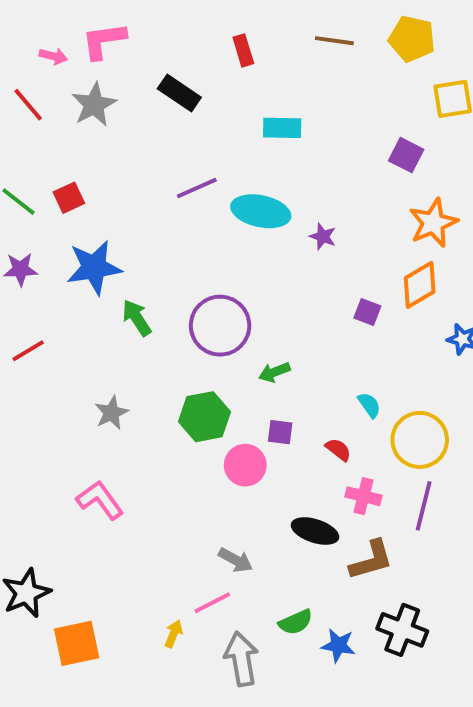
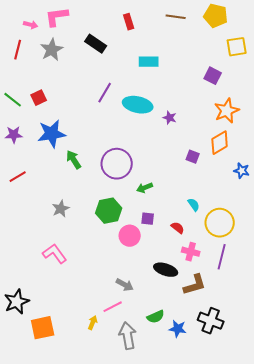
red line: (28, 105) -> (18, 50), turned 54
purple line: (197, 188) -> (105, 93), turned -35

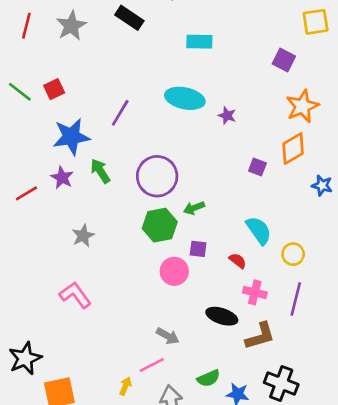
purple line: (105, 93) -> (120, 113), moved
purple star: (14, 135) -> (62, 178), moved, turned 30
cyan semicircle: (194, 205) -> (259, 230), size x1.6
green hexagon: (109, 211) -> (160, 225), moved
yellow circle: (220, 223) -> (293, 254), size x0.6

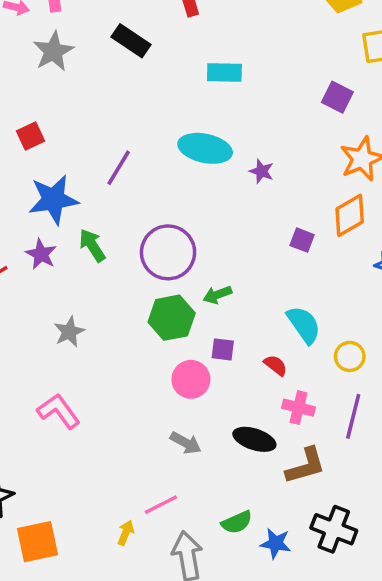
gray arrow: (168, 336) -> (186, 443), moved

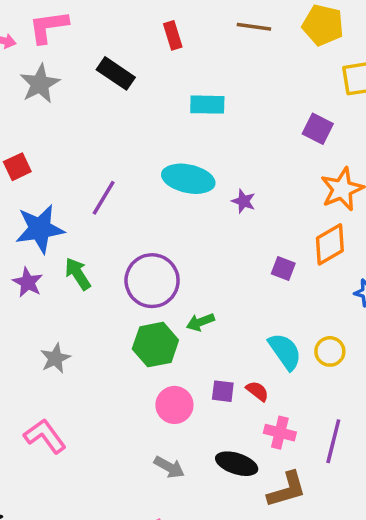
purple square: (223, 349) -> (223, 391), moved
yellow circle: (350, 356) -> (330, 351), moved

